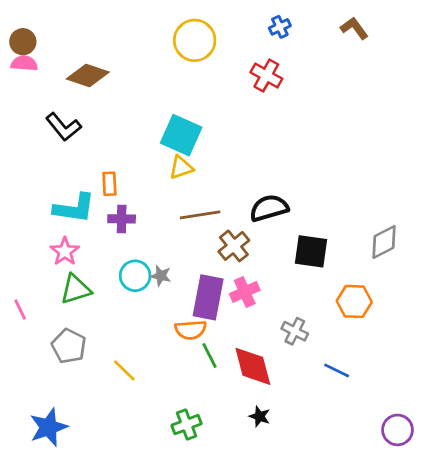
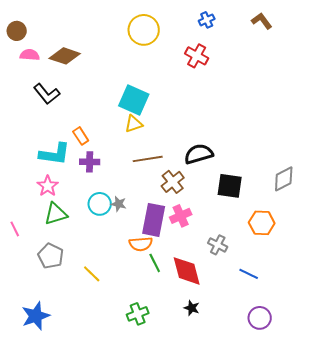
pink semicircle: (24, 63) -> (30, 55), moved
orange rectangle: (109, 184) -> (81, 136), turned -30
purple circle: (398, 430) -> (260, 318), moved

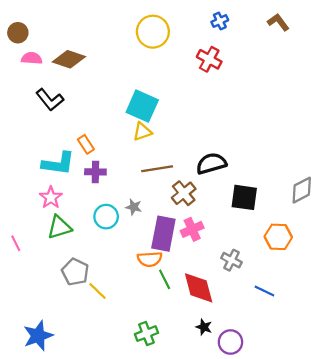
gray star: (119, 204) -> (134, 207), moved
gray pentagon: (51, 256) -> (75, 272), moved
purple circle: (260, 318) -> (230, 342), moved

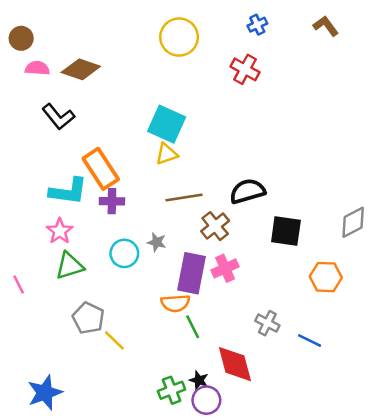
orange rectangle: (86, 144) -> (101, 169), size x1.8
gray cross: (232, 260) -> (267, 323), moved
red diamond: (199, 288) -> (235, 364), moved
black star: (204, 327) -> (199, 380), moved
purple circle: (230, 342) -> (206, 400), moved

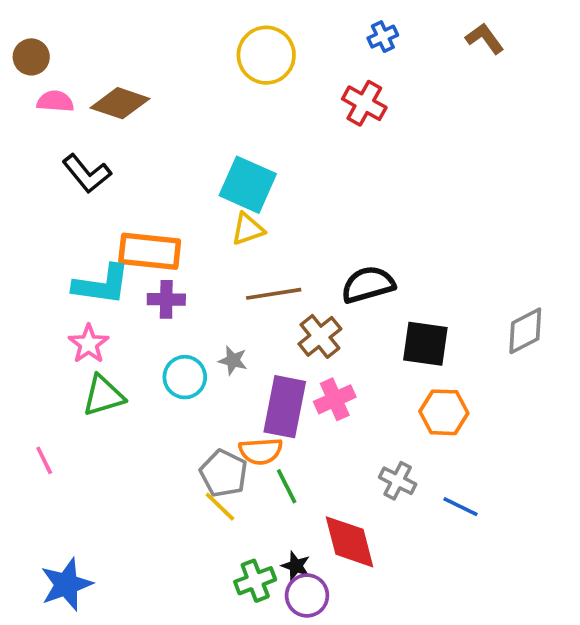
orange rectangle: (101, 169) -> (150, 251), turned -51
orange hexagon: (326, 277) -> (444, 412), moved
pink line: (19, 284) -> (44, 460), moved
gray pentagon: (88, 318) -> (224, 473), moved
yellow line: (114, 340) -> (220, 507), moved

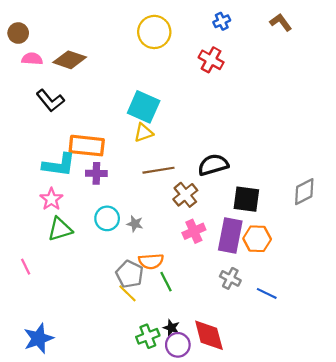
gray star: (233, 360) -> (135, 224), moved
purple rectangle: (285, 407) -> (230, 236), moved
red diamond: (350, 542) -> (209, 335), moved

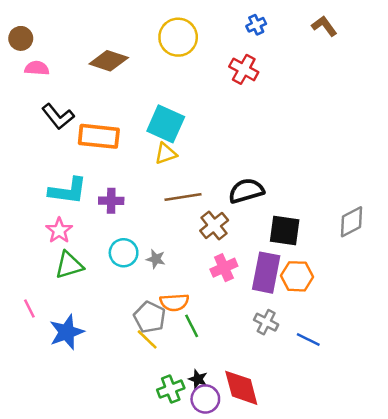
brown diamond: (70, 60) -> (109, 61), moved
orange rectangle: (87, 146) -> (99, 136), moved
blue star: (39, 338) -> (67, 332), moved

